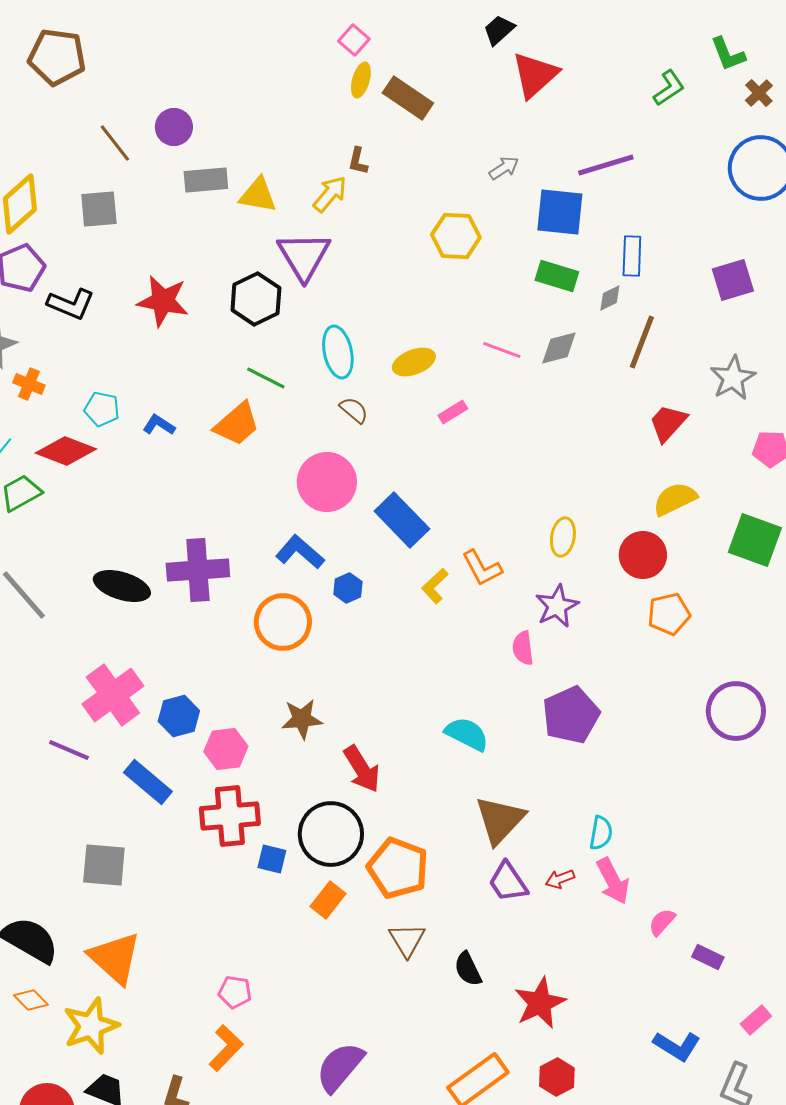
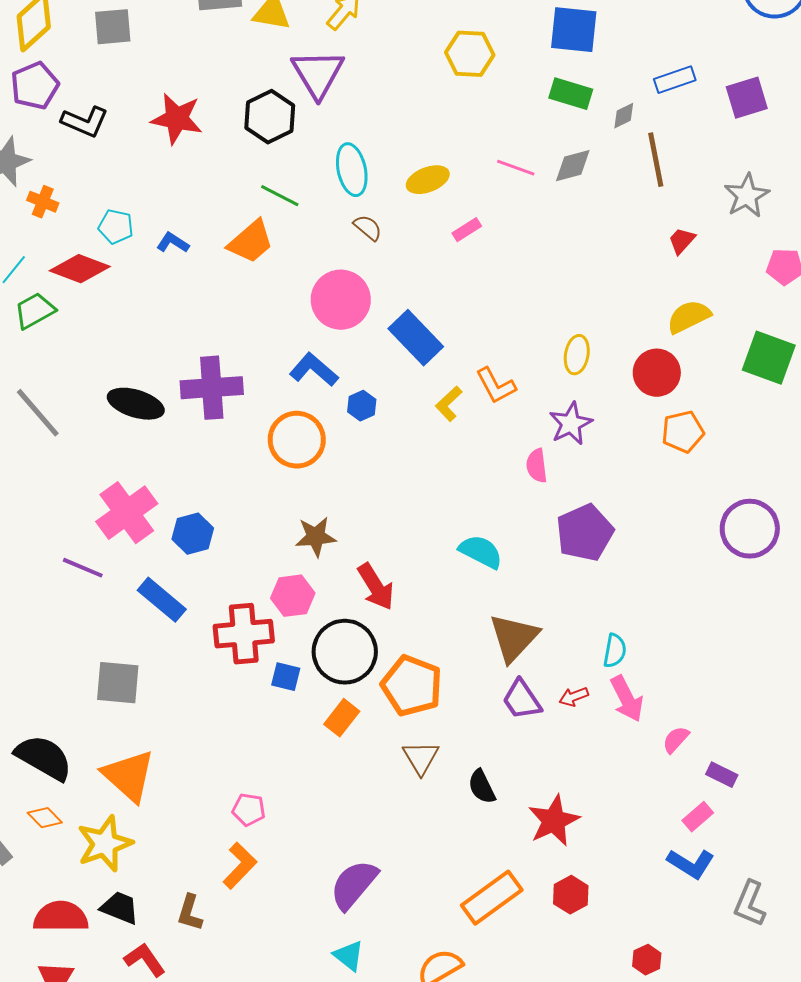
blue rectangle: (632, 256) -> (675, 80), moved, turned 69
brown line: (642, 342) -> (656, 160), turned -32
red trapezoid: (668, 423) -> (682, 241), size x0.7
pink hexagon: (226, 749) -> (293, 596), moved
pink rectangle: (756, 1020) -> (698, 817), moved

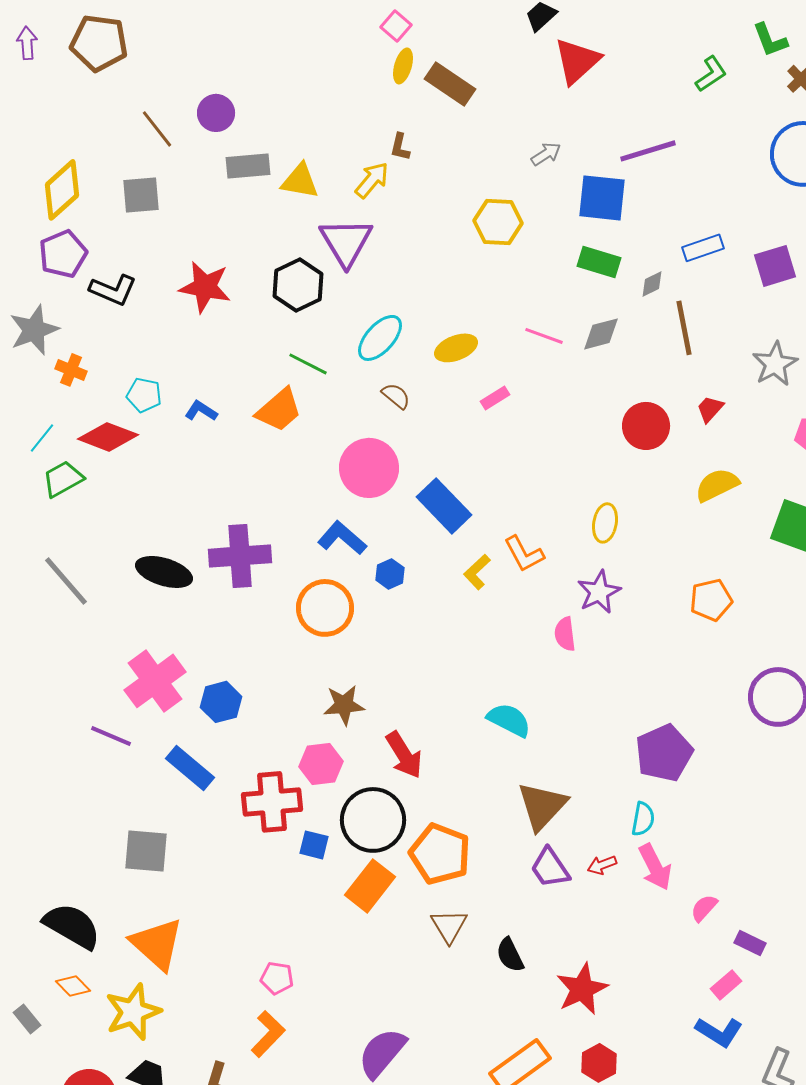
cyan ellipse: (352, 170) -> (380, 338), turned 54
red circle: (657, 373) -> (646, 426), moved
purple pentagon: (585, 533) -> (664, 753), moved
orange rectangle: (342, 718) -> (370, 886), size x1.4

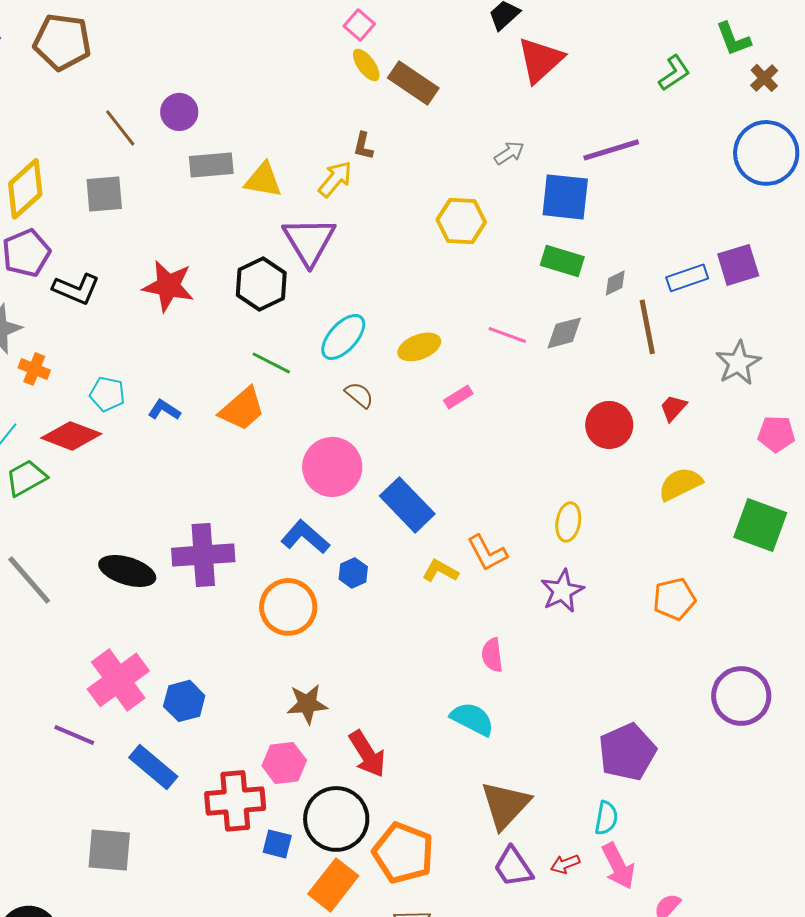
yellow ellipse: (403, 66) -> (366, 65), turned -52
blue rectangle: (703, 248) -> (687, 278), moved
yellow L-shape: (477, 572) -> (440, 571), turned 72
pink semicircle: (565, 634) -> (492, 655), moved

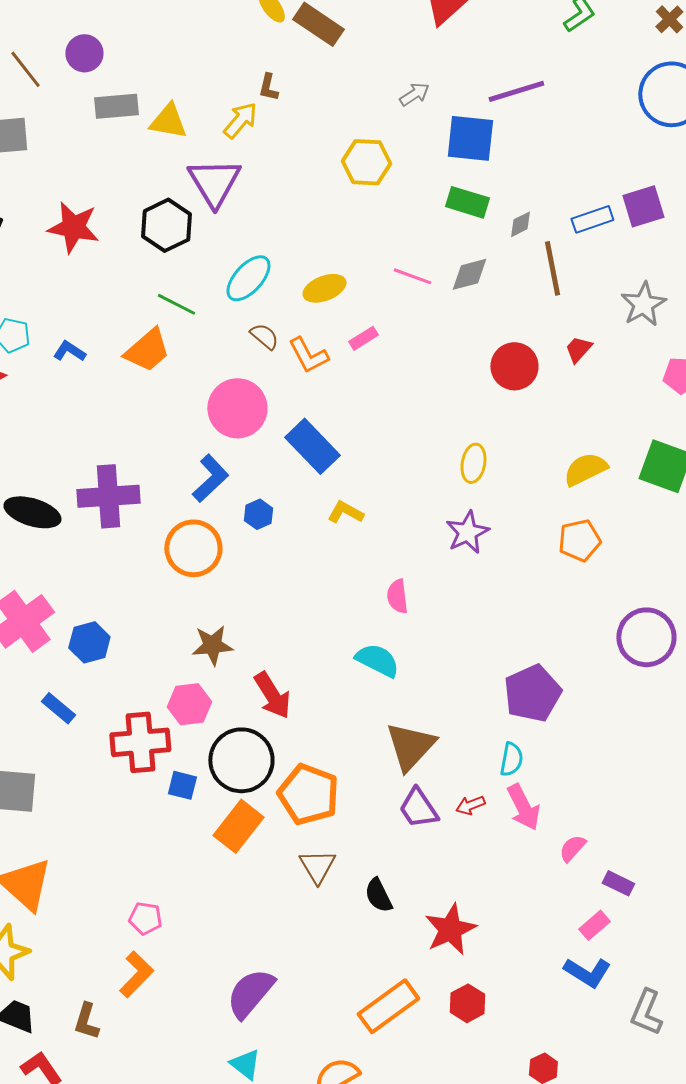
yellow semicircle: (680, 484) -> (585, 469), moved
blue L-shape: (305, 537) -> (210, 478), turned 96
orange L-shape: (487, 553) -> (308, 355), moved
blue rectangle: (153, 767) -> (58, 708), size x0.7

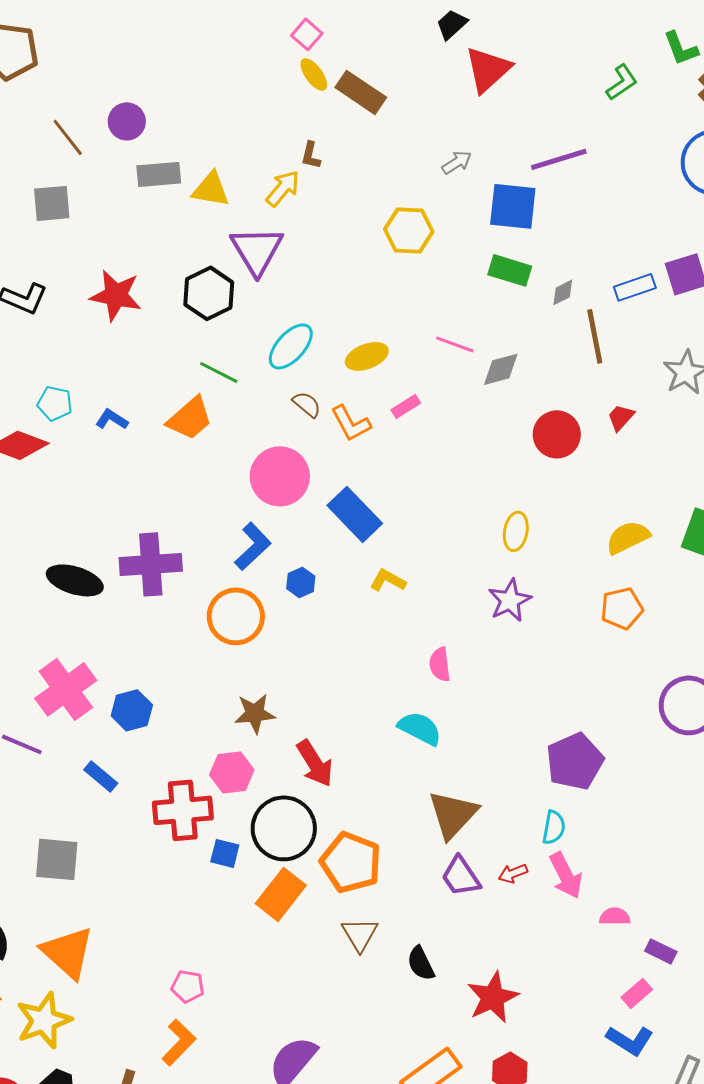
gray diamond: (469, 274) -> (501, 369), moved
pink semicircle: (572, 848) -> (615, 916), turned 48

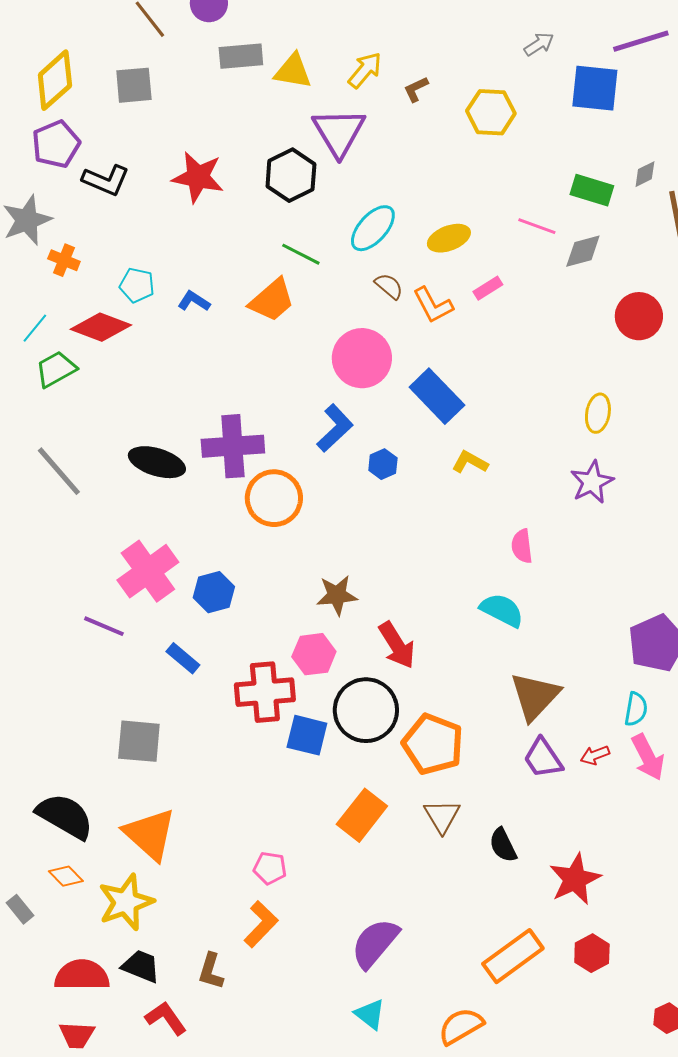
brown L-shape: (311, 155) -> (416, 89), moved, turned 52
green rectangle: (510, 270) -> (592, 190), moved
orange circle: (236, 616) -> (274, 498), moved
blue square: (225, 853) -> (307, 735), size x1.4
orange rectangle: (281, 894) -> (362, 815), moved

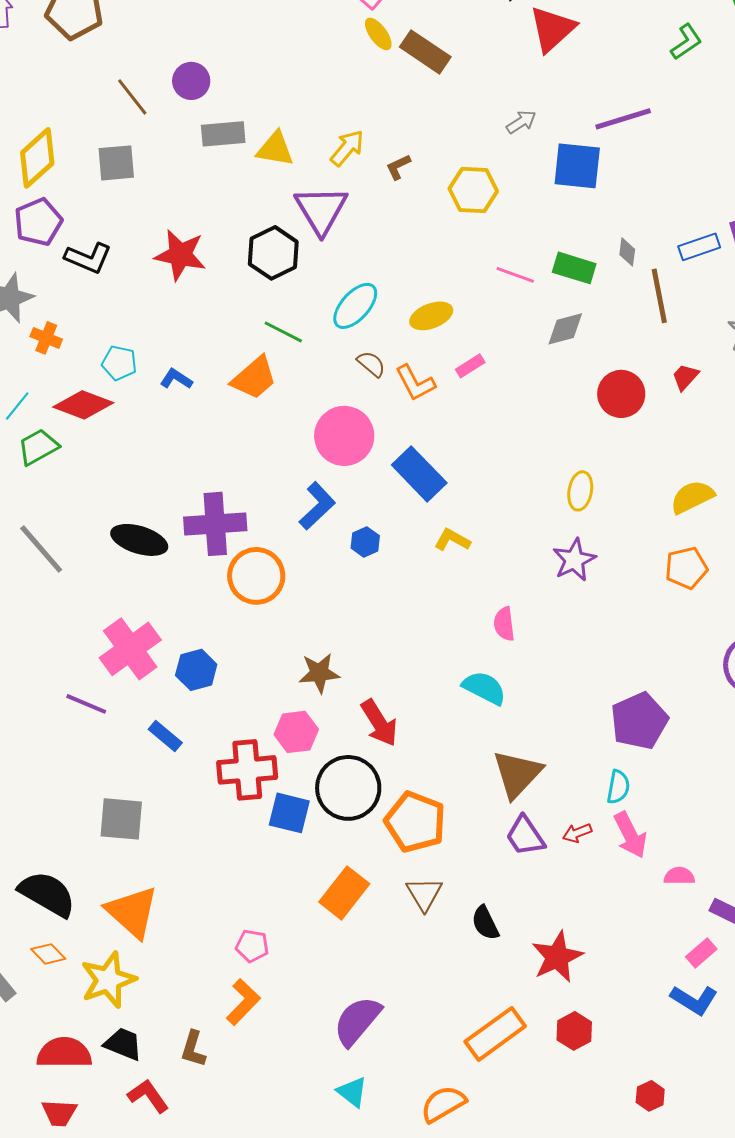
gray diamond: (645, 174) -> (627, 252), turned -56
pink line: (537, 226) -> (515, 275), moved

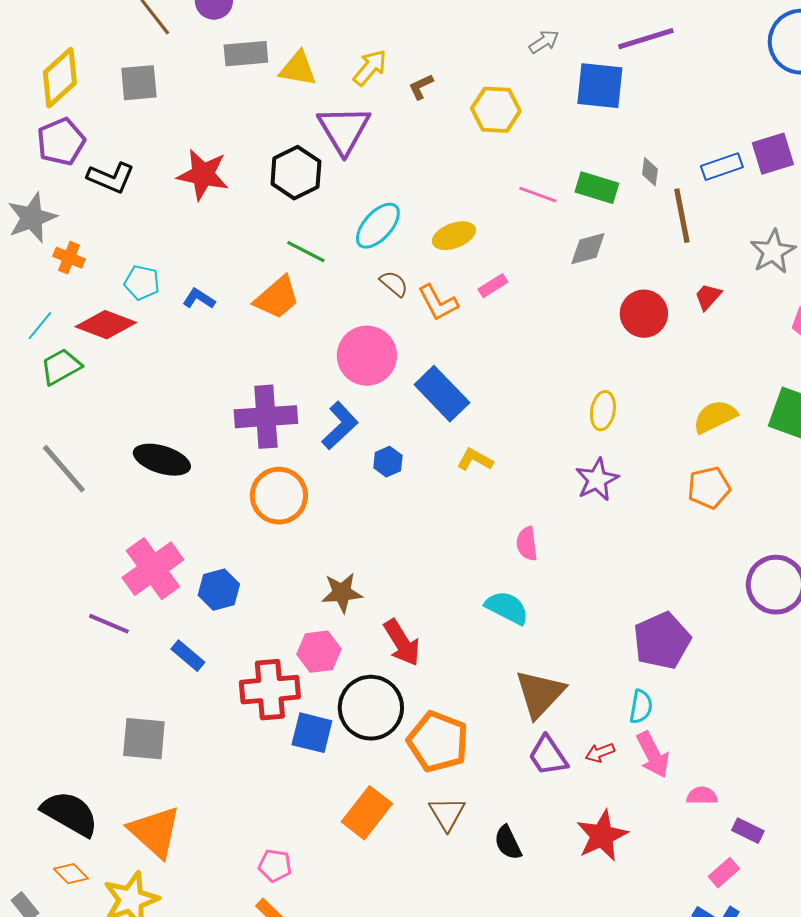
purple cross: (215, 524) -> (266, 417), moved
red star: (557, 957) -> (602, 836), moved

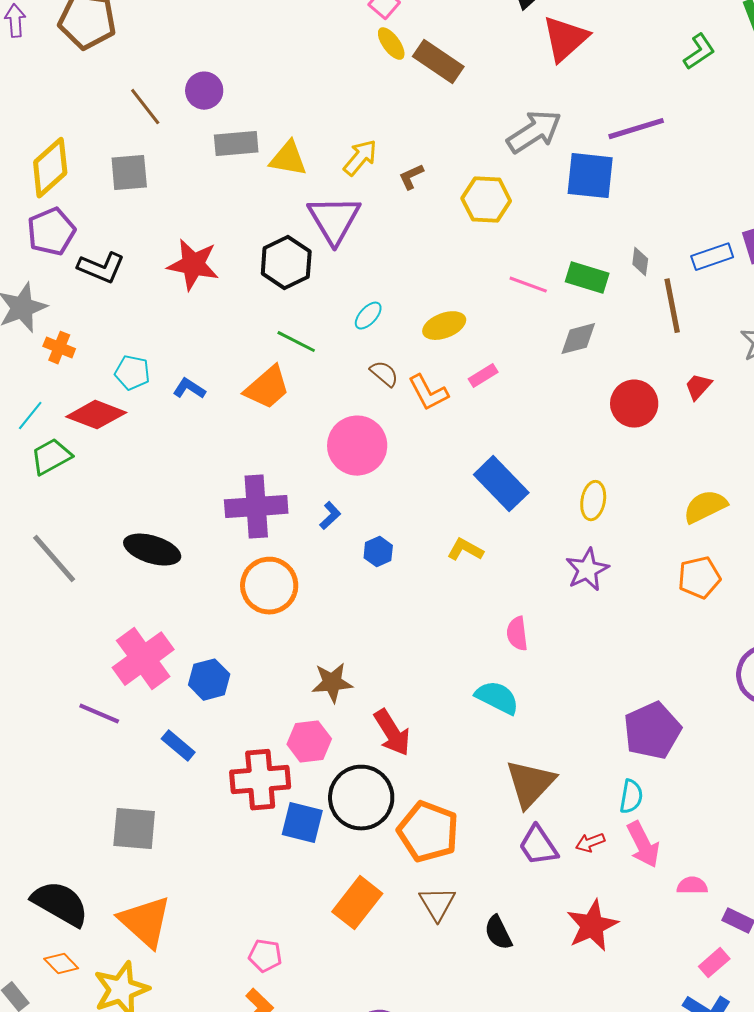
gray arrow: (544, 42) -> (534, 132), size x1.8
cyan ellipse: (378, 226) -> (368, 316), size x0.6
blue rectangle: (442, 394) -> (501, 484), moved
blue L-shape: (340, 426) -> (330, 516), size x0.6

